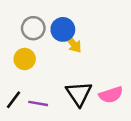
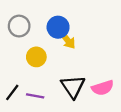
gray circle: (33, 28) -> (19, 26), moved
yellow circle: (25, 59) -> (36, 57), moved

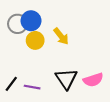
blue circle: (58, 27) -> (31, 21), moved
yellow circle: (36, 57) -> (35, 40), moved

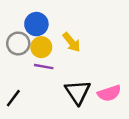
gray circle: (18, 24) -> (18, 43), moved
purple line: (32, 87) -> (44, 67), moved

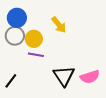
blue circle: (36, 24) -> (17, 18), moved
yellow arrow: (72, 42) -> (59, 25), moved

